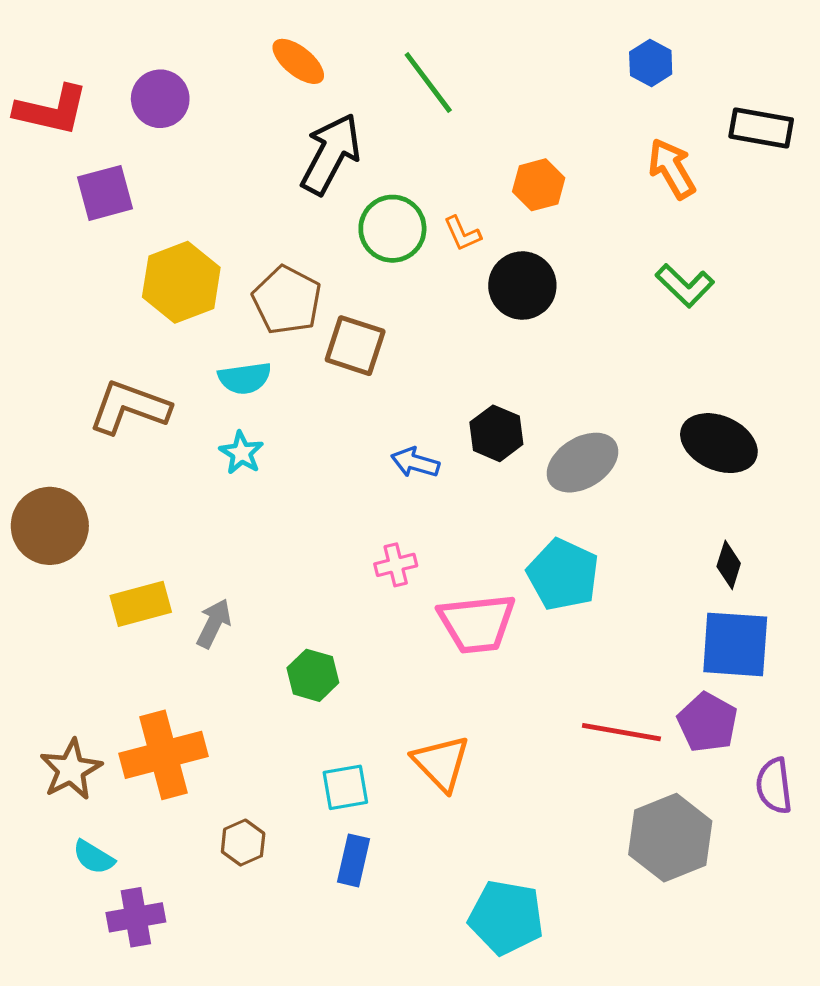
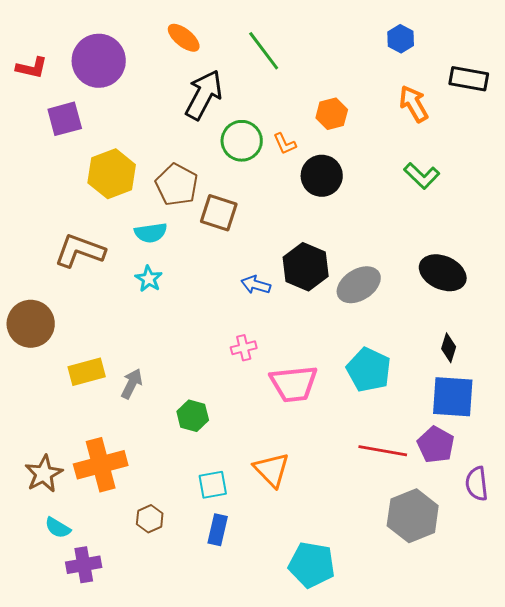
purple circle: (160, 99) -> (99, 61), size x1.5
red L-shape: (51, 110) -> (32, 68), size x0.7
black hexagon: (496, 433) -> (306, 267), size x1.4
cyan pentagon: (563, 575) -> (369, 370), moved

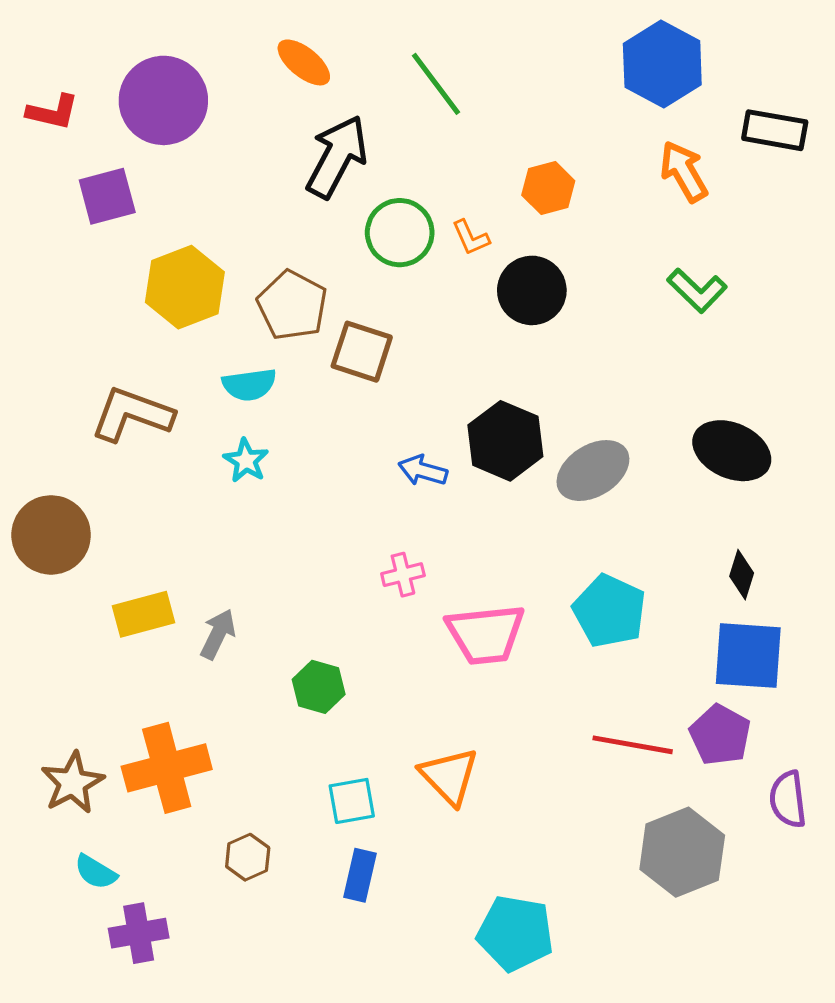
blue hexagon: (401, 39) -> (662, 64), size x1.8

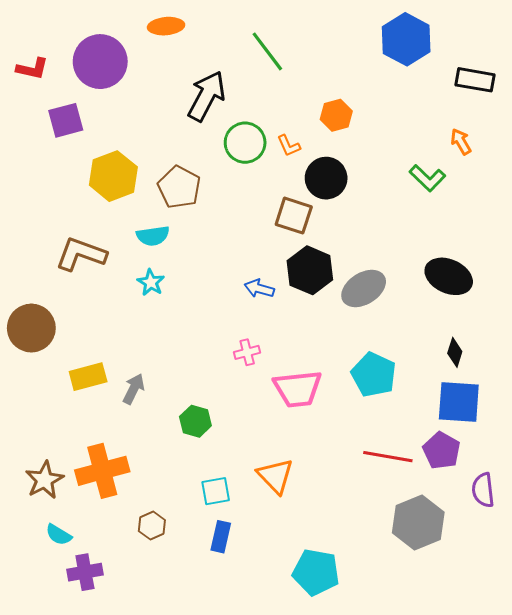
orange ellipse: (304, 62) -> (166, 26), moved, turned -44
orange arrow: (684, 171) -> (461, 142), moved, size x0.7
brown square: (362, 352) -> (294, 216), moved

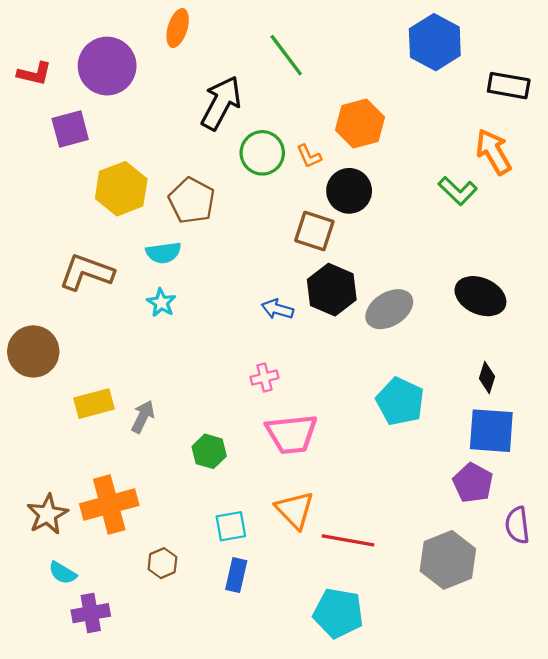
orange ellipse: (166, 26) -> (178, 28), turned -68
orange hexagon: (336, 115) -> (360, 124), size x1.4
orange arrow: (461, 142) -> (493, 152), size x1.6
pink trapezoid: (298, 389) -> (292, 434), moved
red line: (388, 457) -> (348, 540), moved

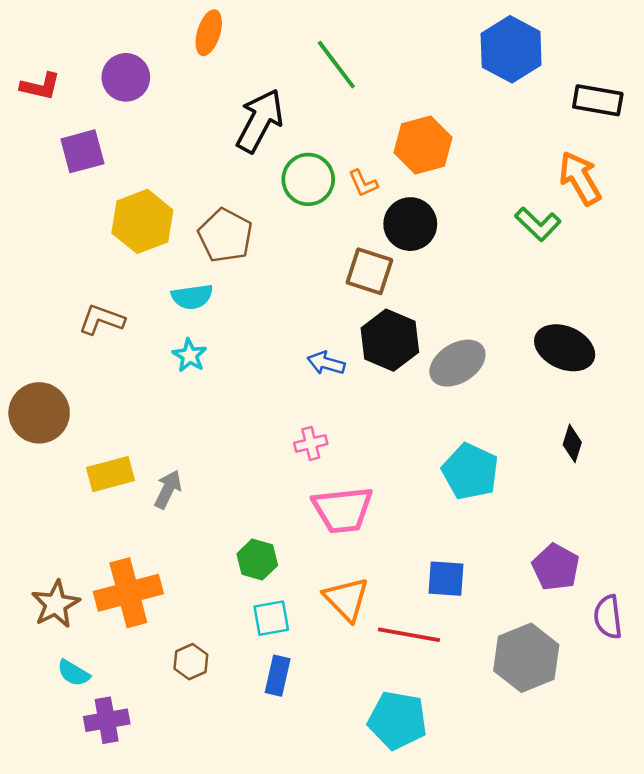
purple circle: (107, 66) -> (126, 77), size x0.7
brown L-shape: (86, 272) -> (102, 320), size x0.7
blue square: (491, 431) -> (446, 579), moved, size x0.7
green hexagon: (209, 451) -> (257, 560), moved

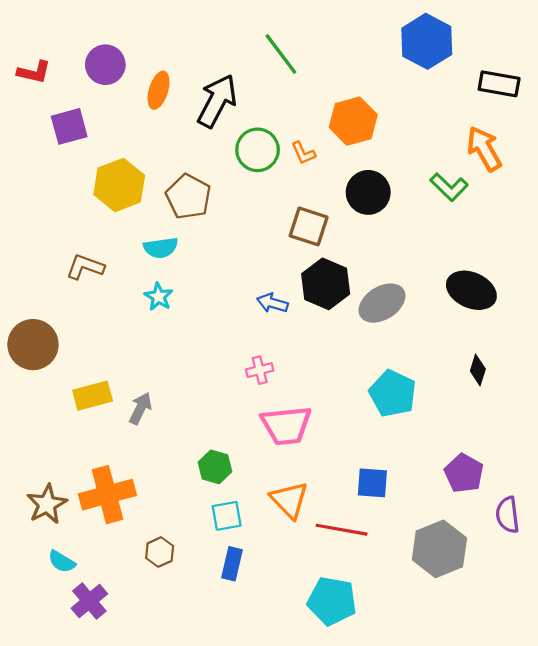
orange ellipse: (209, 33) -> (159, 90), moved
black circle: (410, 224) -> (368, 192), moved
purple cross: (107, 720) -> (89, 601), turned -30

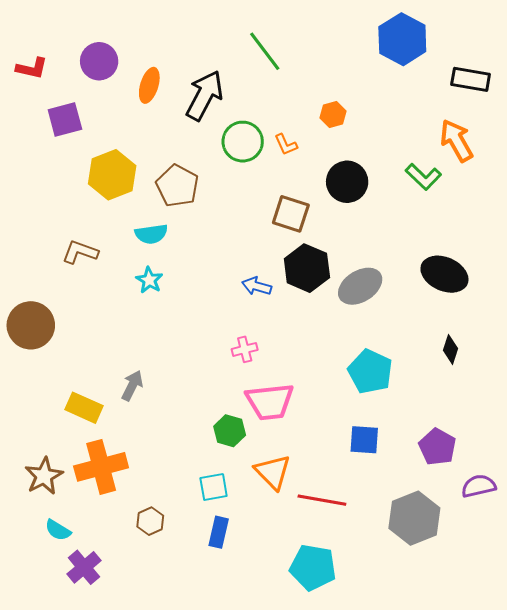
orange hexagon: (353, 121) -> (333, 114), size x0.6
yellow rectangle: (93, 396) -> (84, 408), moved, turned 39
green hexagon: (215, 467) -> (230, 431), moved
blue square: (372, 483) -> (364, 440), moved
purple semicircle: (508, 515) -> (479, 486), turned 84

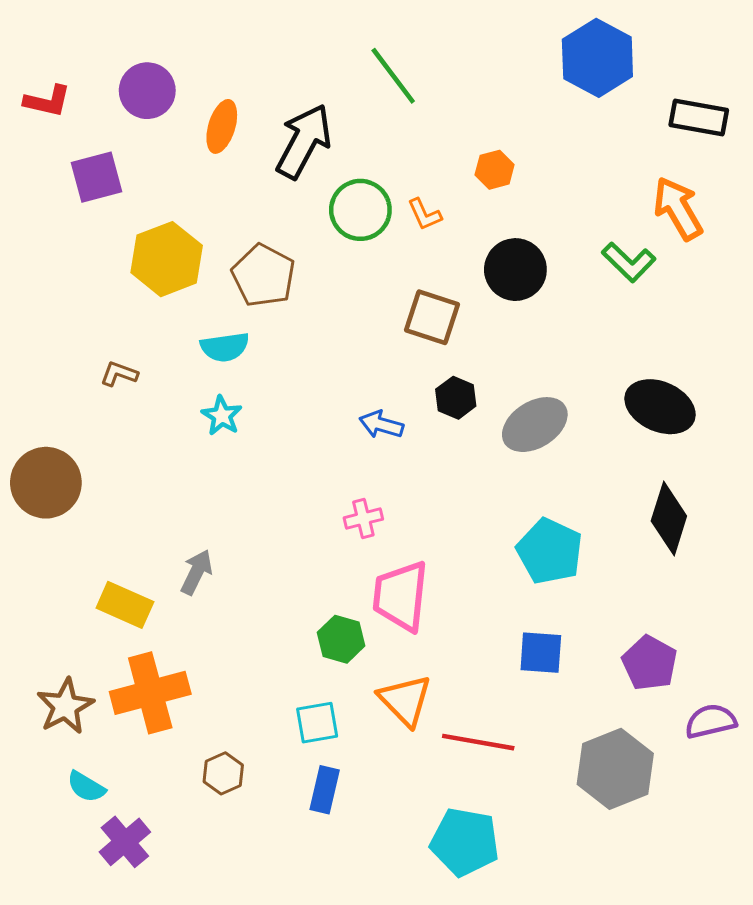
brown L-shape: (80, 252) -> (119, 374), size x0.7
black hexagon: (307, 268) -> (456, 398), size x0.6
black diamond: (451, 349) -> (669, 518), size x1.6
pink trapezoid: (270, 402) -> (401, 596), turned 102

